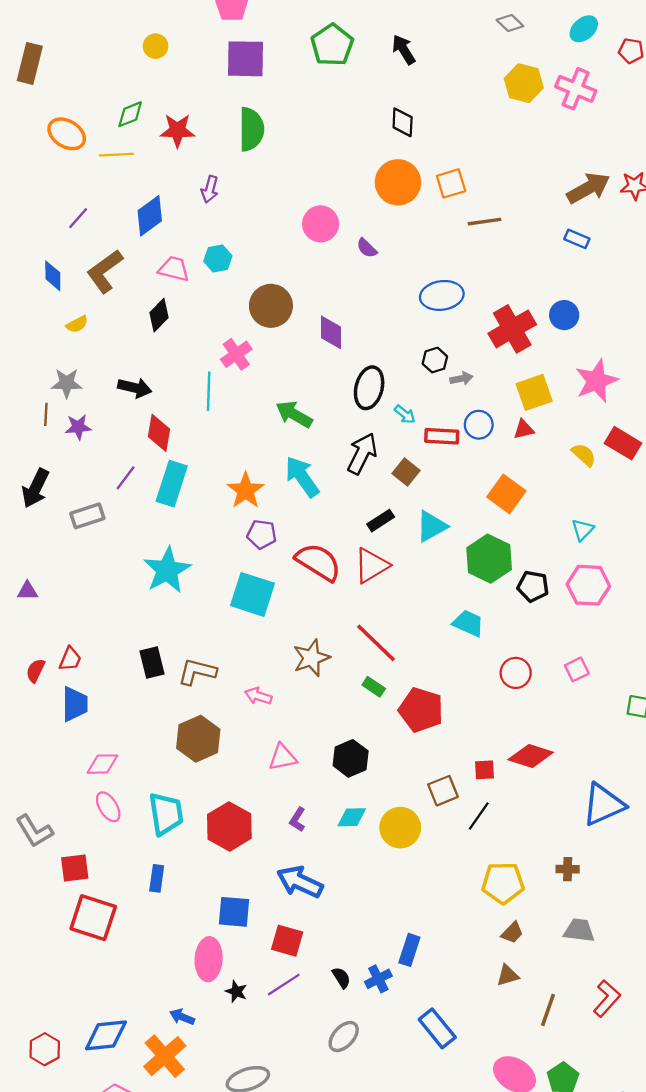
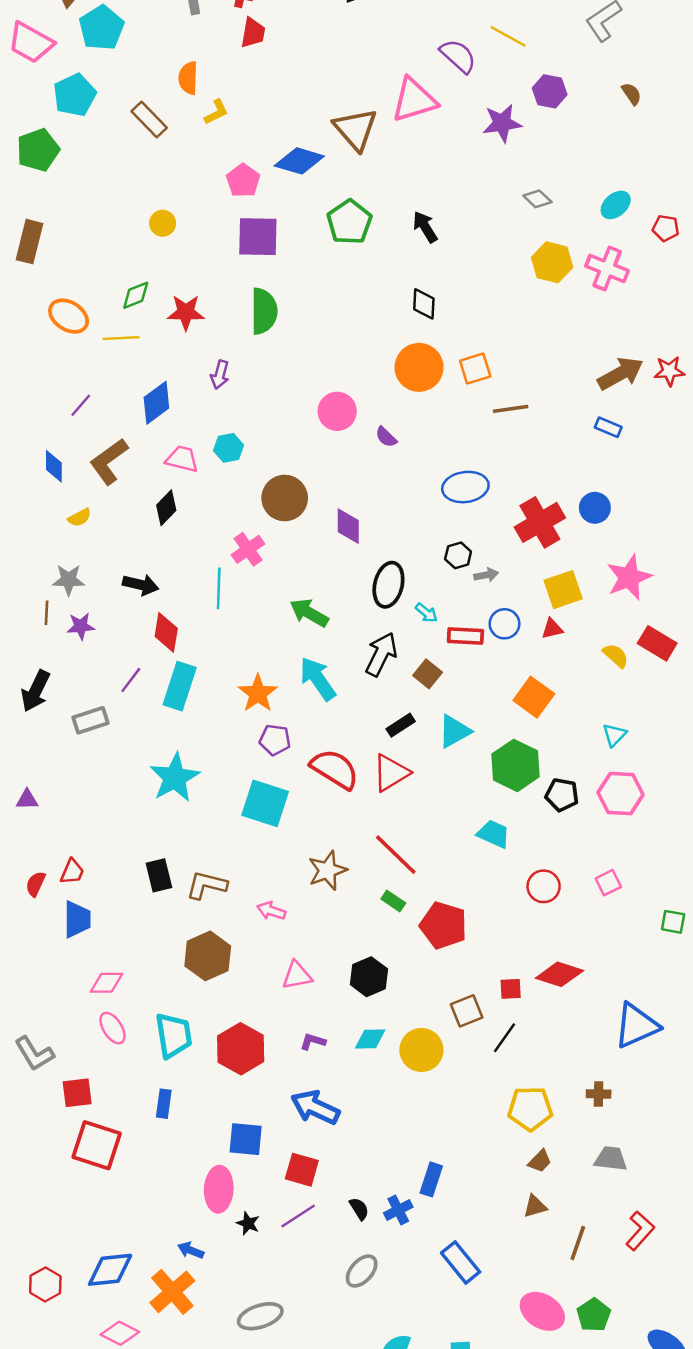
purple L-shape: (298, 819) -> (313, 1041), turned 75

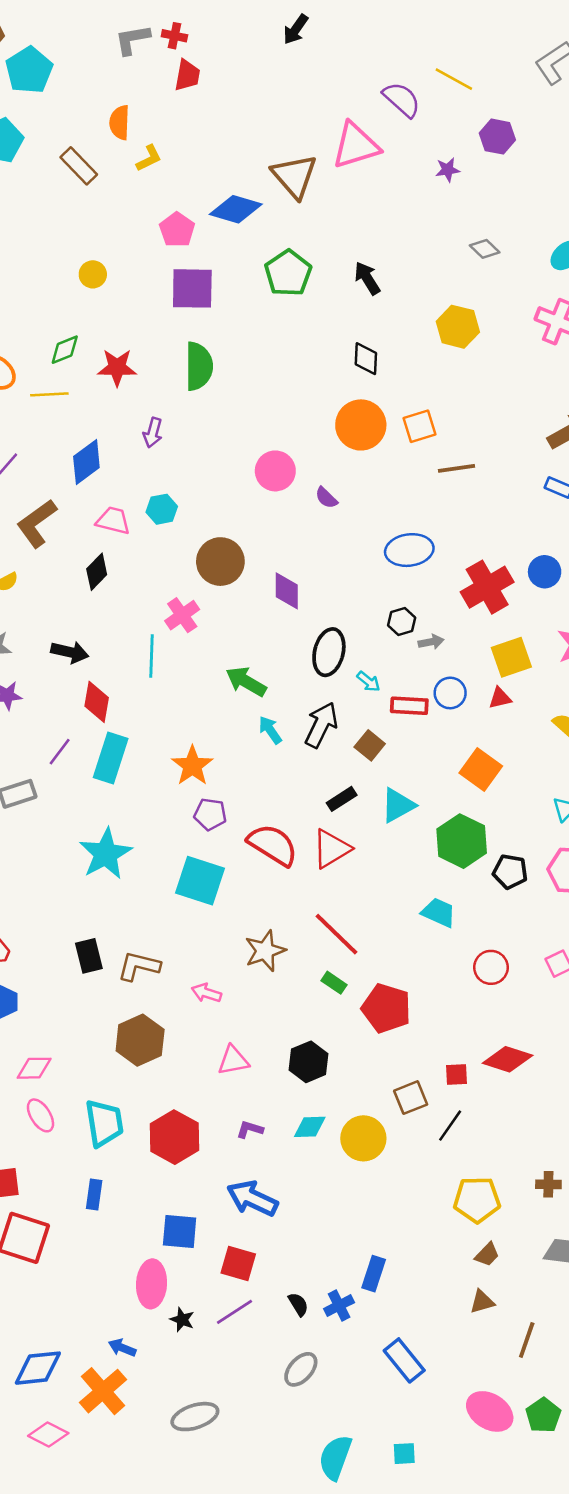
purple star: (502, 123) -> (448, 170), size x0.6
yellow hexagon: (552, 262) -> (458, 327), moved
cyan arrow: (318, 679) -> (270, 730), moved, size x0.6

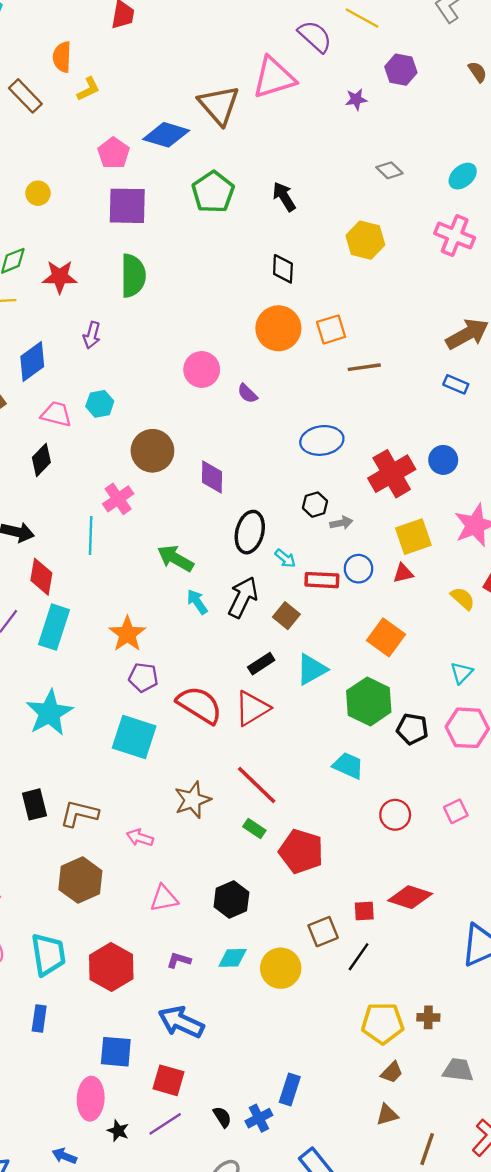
brown cross: (548, 1184) -> (428, 1017), moved

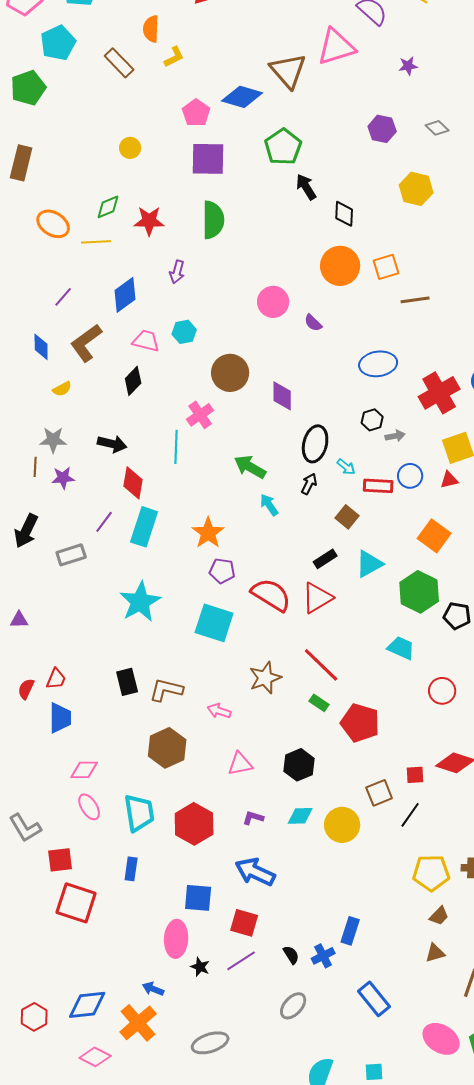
purple hexagon: (401, 70) -> (382, 129), moved
black arrow: (284, 197) -> (306, 187), moved
black arrow: (243, 597) -> (309, 484), moved, size x0.6

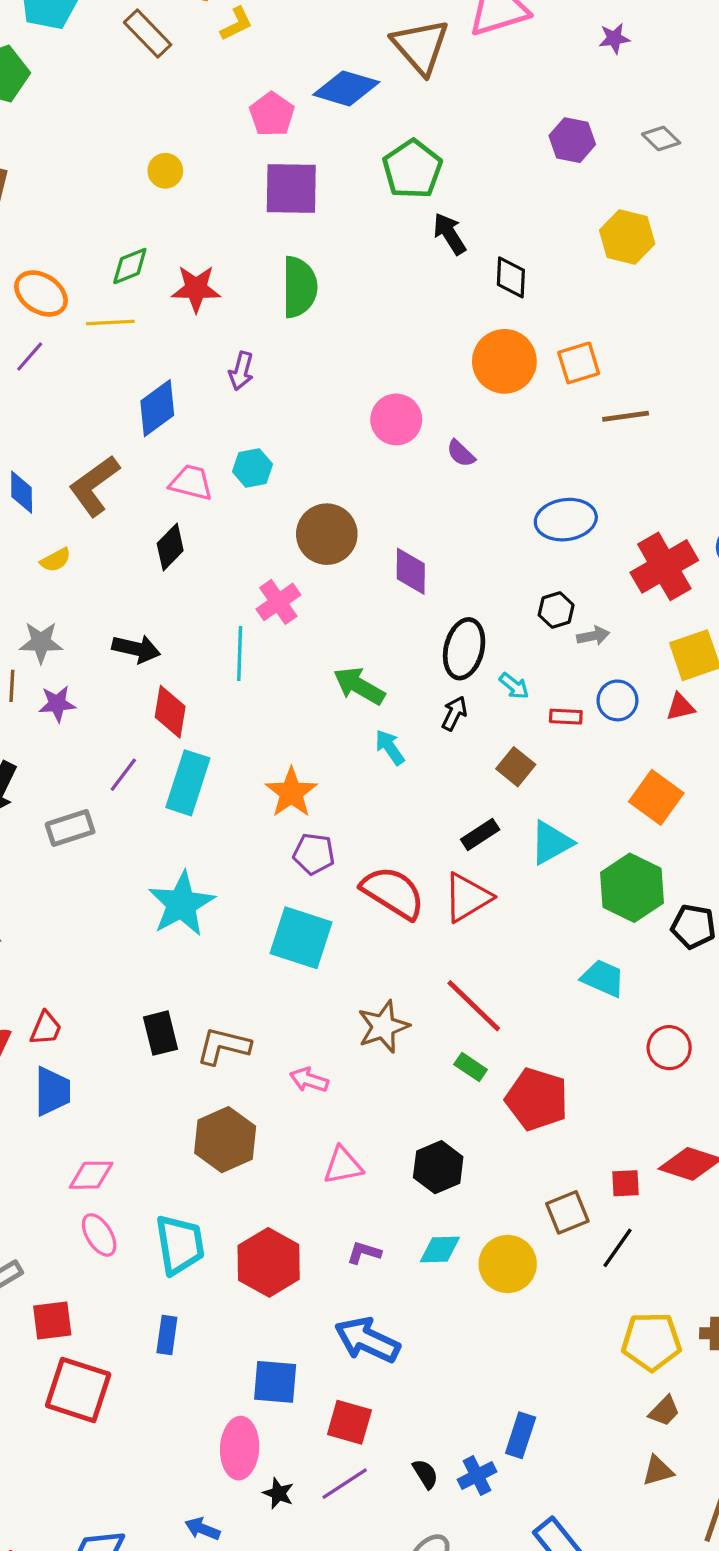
purple line: (63, 297) -> (30, 356), moved
red rectangle: (378, 486) -> (566, 717), size x0.7

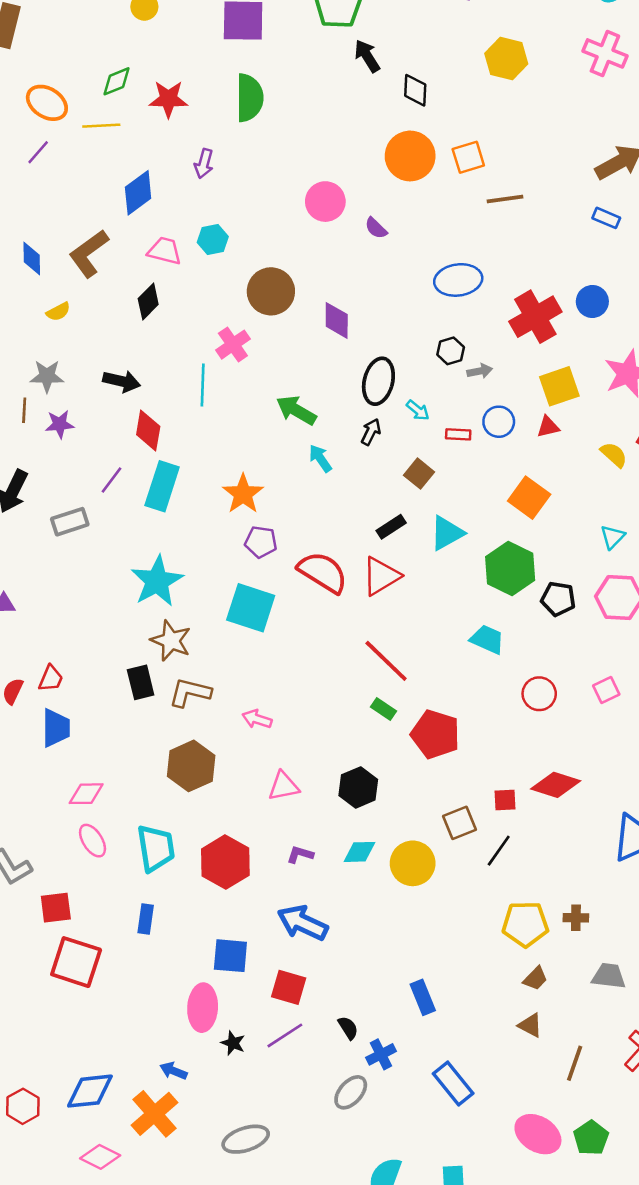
brown star: (383, 1027) -> (171, 641), moved, turned -30
blue rectangle: (521, 1435) -> (423, 997), turned -40
brown triangle: (658, 1471) -> (530, 1025), turned 44
blue cross: (477, 1476) -> (381, 1054), moved

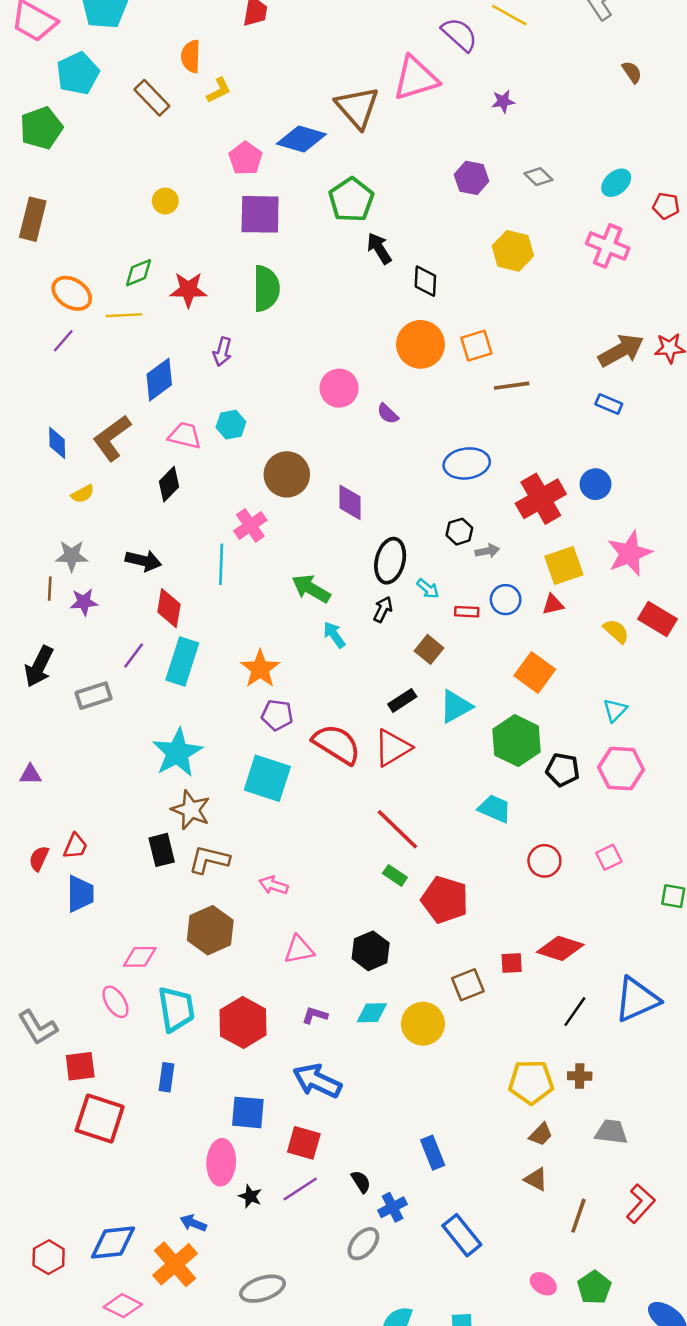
pink diamond: (86, 794) -> (140, 957), moved
black line: (499, 851) -> (575, 1012), moved
pink ellipse: (538, 1134) -> (543, 1284), size x0.6

